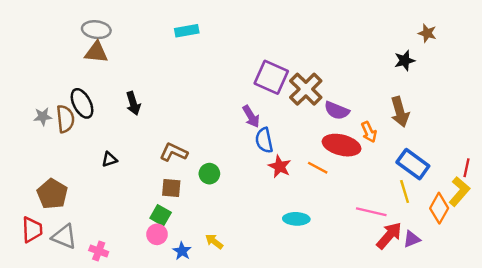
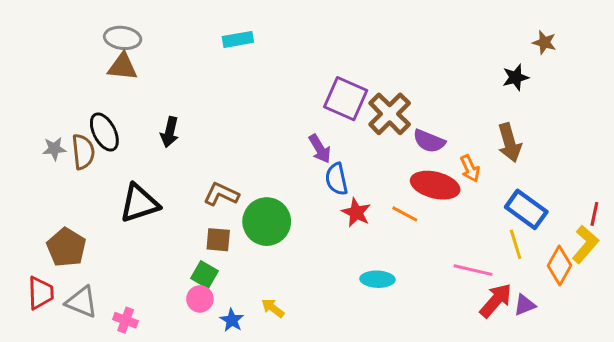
black arrow: (133, 103) -> (170, 132), turned 30
black triangle: (109, 159) -> (139, 203), size x2.0
green circle: (209, 174) -> (267, 222), size x1.8

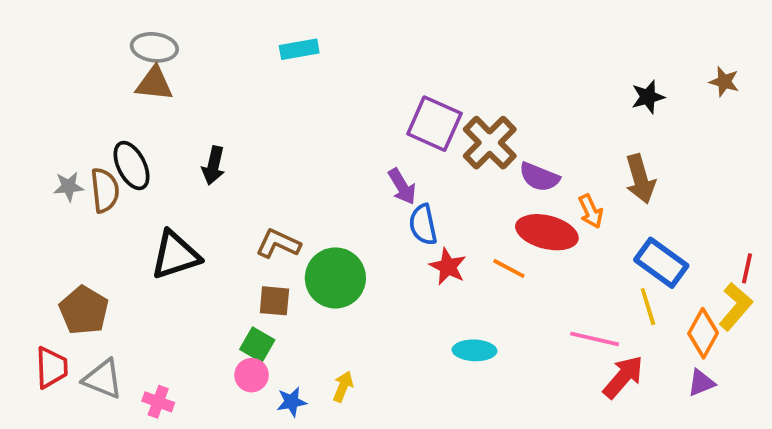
brown star: (544, 42) -> (724, 82), moved
purple triangle: (525, 305) -> (701, 383), moved
yellow arrow: (273, 308) -> (343, 387), turned 75
blue star: (232, 320) -> (292, 402), turned 30

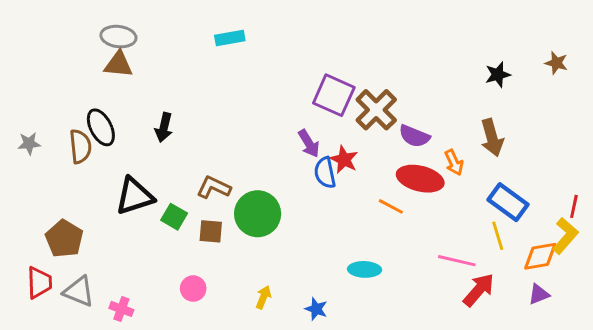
gray star: (69, 186) -> (29, 143), moved
red star: (448, 267) -> (344, 160), moved
orange diamond: (703, 333) -> (540, 256), turned 51
green square: (257, 345) -> (174, 217), moved
blue star: (292, 402) -> (316, 309), moved, turned 30

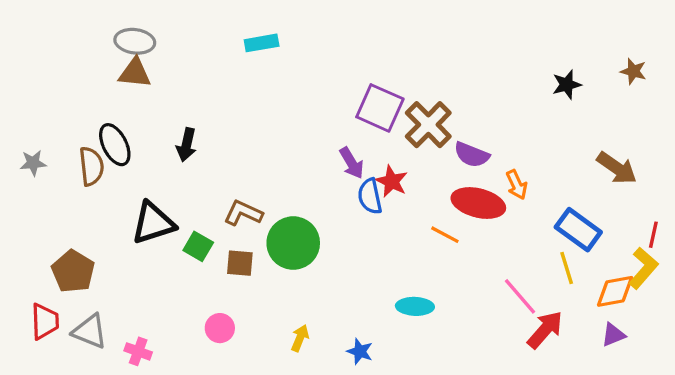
brown arrow: (492, 138) -> (617, 168), moved, turned -39
pink line: (457, 261) -> (520, 296), turned 36

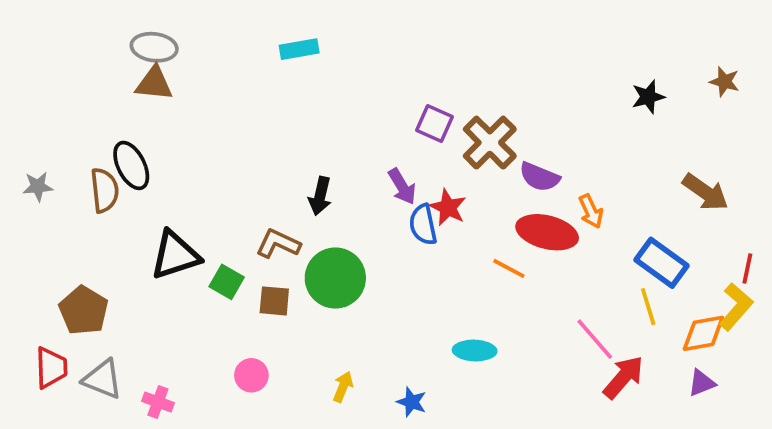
purple square: (380, 108) -> (435, 124), size x0.7
black arrow: (186, 145) -> (320, 196), moved

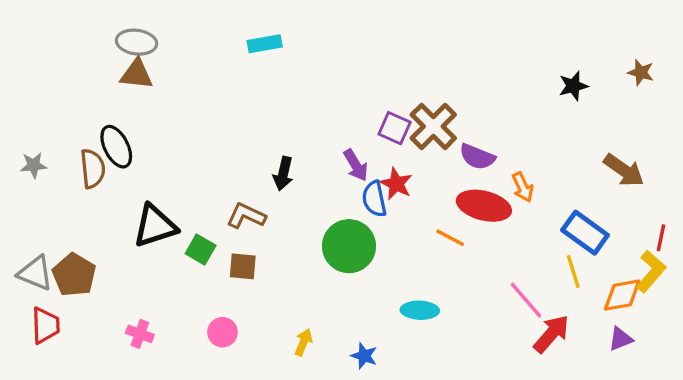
purple square: (435, 124) -> (395, 128), moved
green circle: (335, 278) -> (349, 246), moved
gray triangle: (103, 379) -> (35, 273), moved
pink cross: (158, 402) -> (140, 334), moved

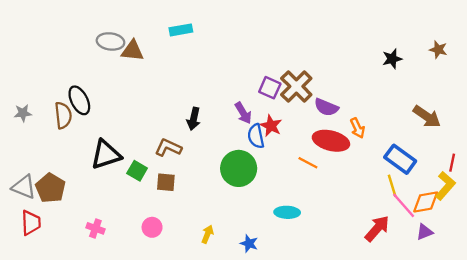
gray ellipse: (136, 42) -> (110, 41), moved
brown triangle: (136, 74) -> (132, 51), moved
pink line: (526, 300) -> (404, 205), moved

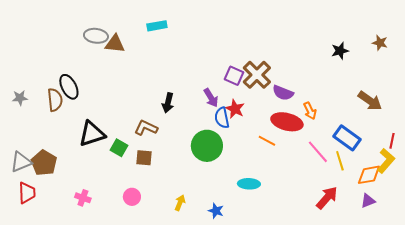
gray triangle: (24, 187) -> (21, 162), turned -45
pink line: (404, 205) -> (318, 152), moved

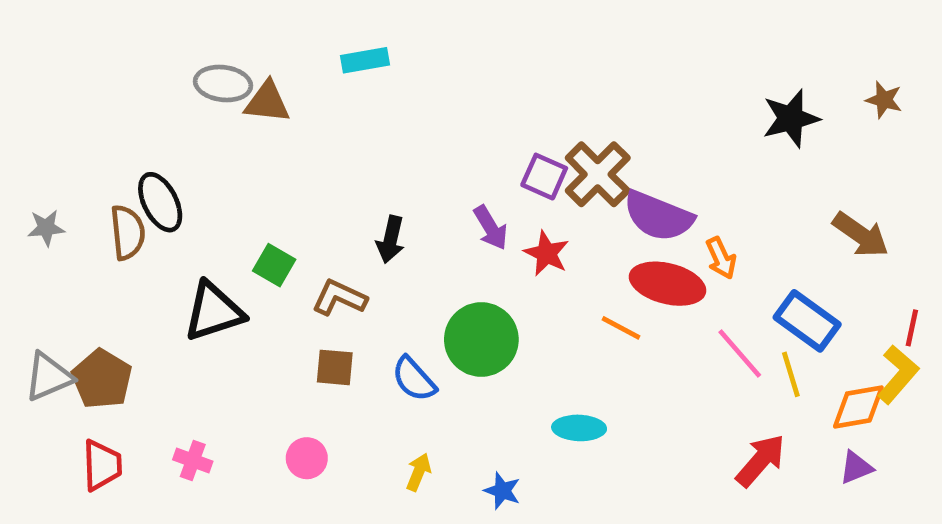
black star: (340, 51) -> (791, 118), size x1.4
purple semicircle: (283, 93) -> (658, 216), size x1.4
blue semicircle: (222, 118) -> (414, 379), moved, turned -30
green square: (119, 148) -> (274, 265), moved
red trapezoid: (27, 193) -> (102, 465), moved

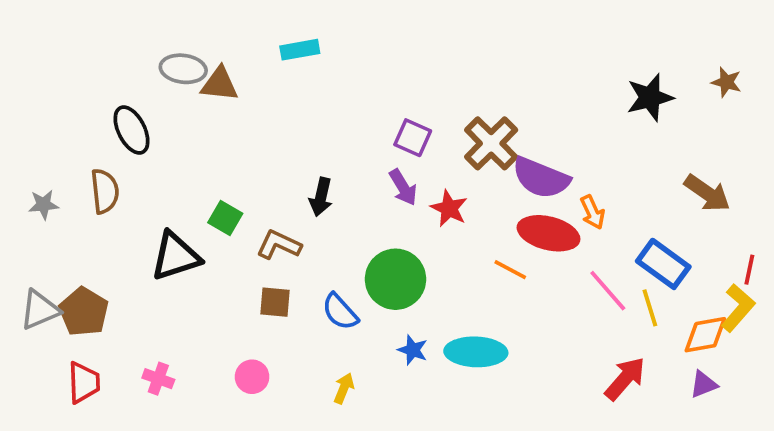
purple square: (544, 177) -> (413, 138), moved
black ellipse: (160, 202) -> (132, 130), moved
gray star: (46, 228) -> (44, 205), moved
cyan ellipse: (579, 428) -> (476, 352), size x1.4
blue star: (502, 491) -> (413, 350), moved

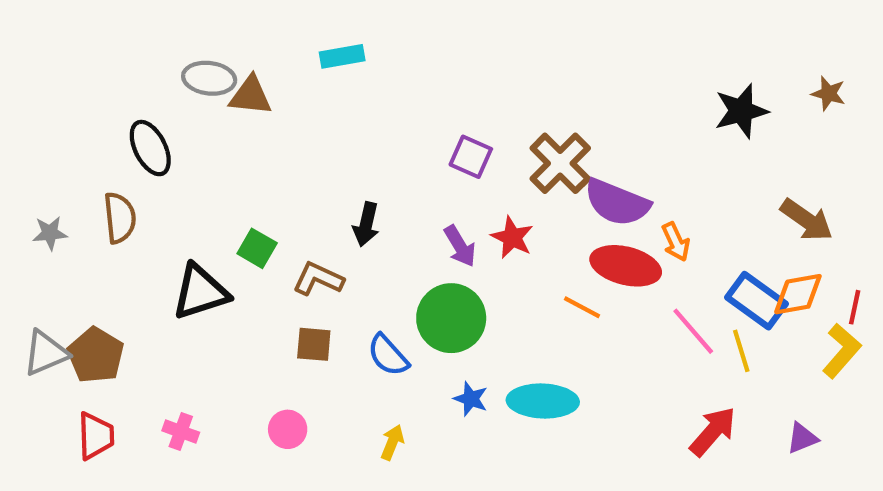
purple arrow: (403, 187) -> (460, 246), moved
orange diamond: (705, 335) -> (798, 294), moved

